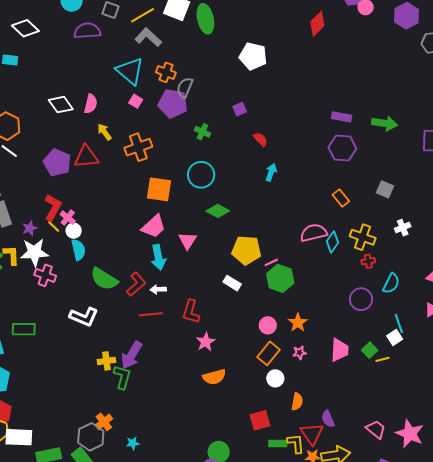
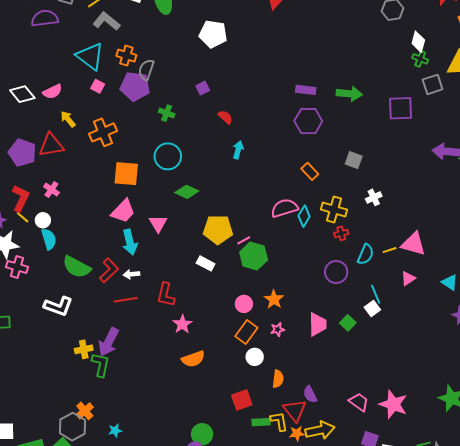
pink semicircle: (91, 104) -> (53, 92), turned 54
pink cross: (68, 218) -> (51, 190), moved
yellow line: (382, 359) -> (390, 250), moved

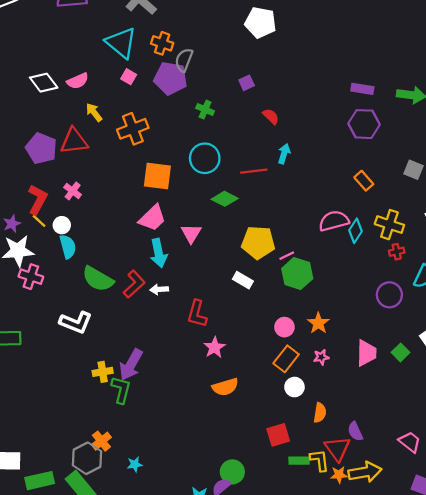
red line: (126, 300) -> (254, 171), moved

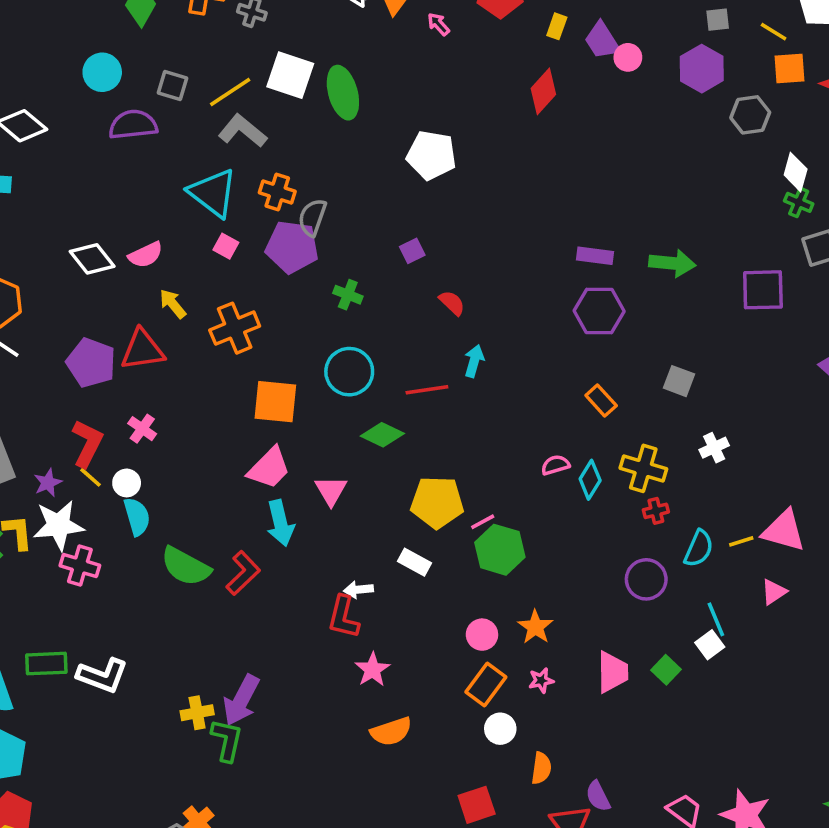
pink semicircle: (334, 221) -> (555, 465), size x0.6
white arrow: (159, 289) -> (358, 590), moved
white L-shape: (76, 322) -> (102, 676), moved

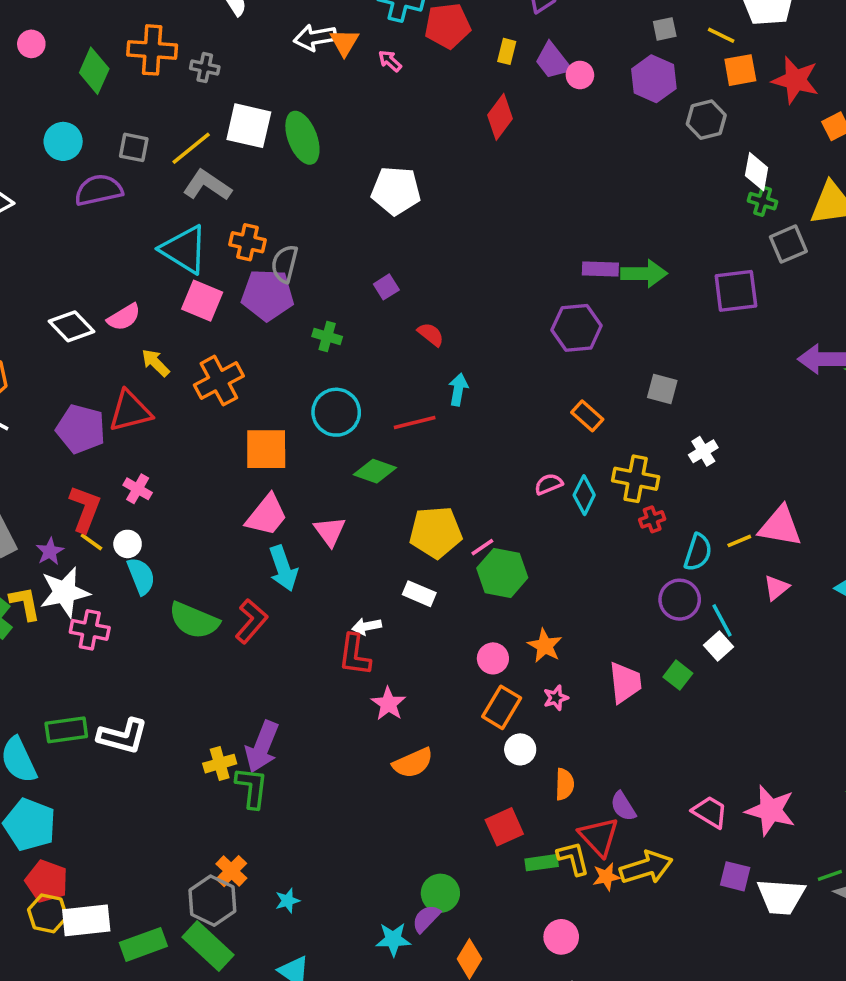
pink square: (226, 246) -> (202, 301), size x1.6
purple rectangle: (595, 256) -> (600, 269), moved
purple circle: (646, 579) -> (680, 600), moved

